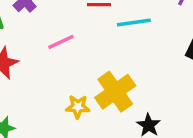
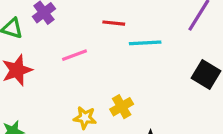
yellow cross: (115, 92) -> (122, 107), size x0.6

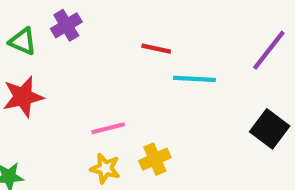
pink line: (75, 55) -> (108, 128), moved

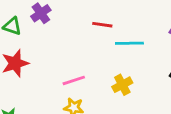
yellow cross: (155, 159) -> (122, 85), moved

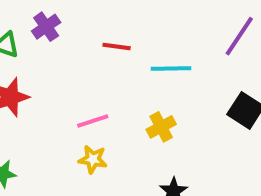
red line: (102, 25) -> (117, 47), moved

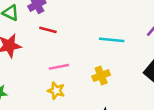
red line: (117, 47) -> (48, 30), moved

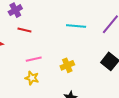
cyan line: (112, 40) -> (76, 26), moved

